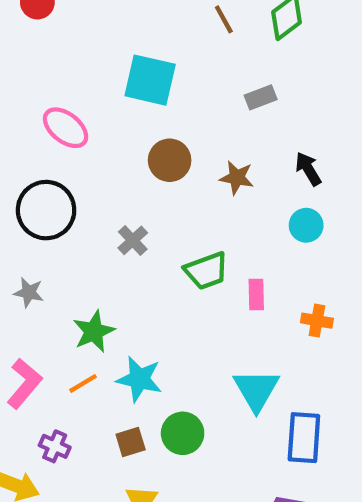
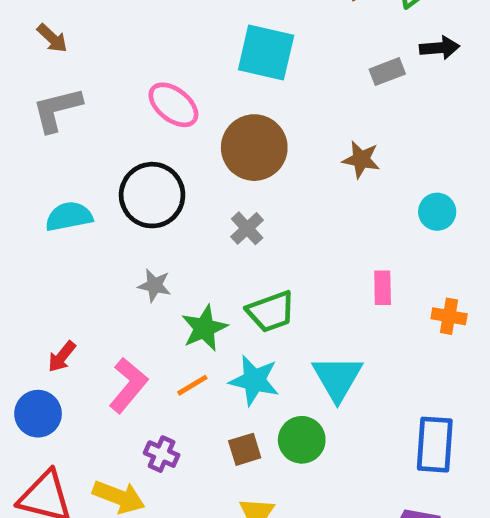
brown circle: (170, 160) -> (254, 148), moved, size x1.4
black arrow: (308, 169) -> (440, 48), moved, turned 116
green trapezoid: (206, 271) -> (271, 312), moved
gray star: (29, 292) -> (154, 285), moved
cyan triangle: (256, 390) -> (337, 378), moved

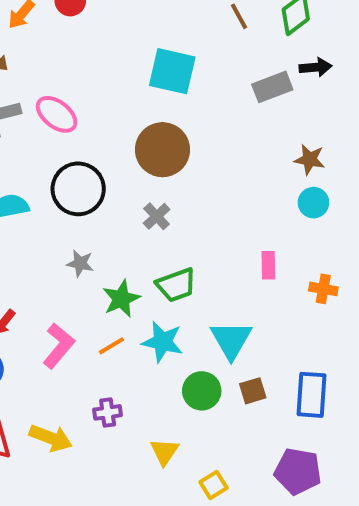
gray rectangle: (387, 72) -> (272, 87), size x1.4
pink ellipse: (173, 105) -> (57, 114), moved
brown star: (361, 159) -> (310, 159), moved
brown square: (245, 449) -> (253, 391), moved
purple cross: (162, 454) -> (108, 412), moved, turned -32

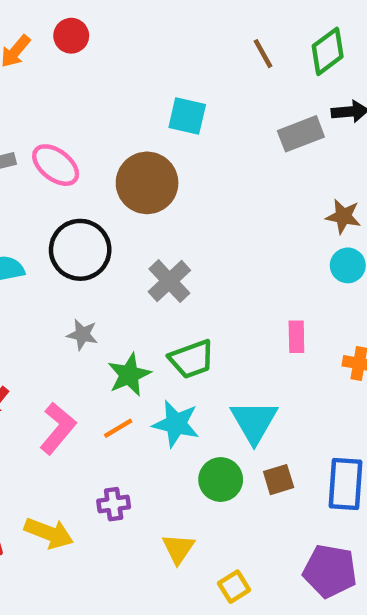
cyan square: (172, 71) -> (187, 116), size x0.7
brown circle: (162, 150) -> (147, 183), moved
gray cross: (157, 216) -> (169, 281), size x1.4

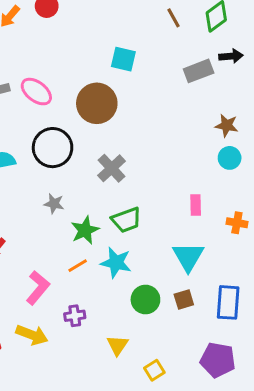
cyan triangle: (254, 422) -> (188, 257), moved
pink L-shape: (58, 428) -> (38, 288), moved

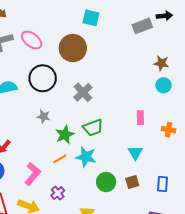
cyan triangle: (188, 257) -> (135, 153), size x0.7
blue rectangle: (228, 302) -> (162, 184), size x0.7
purple cross: (75, 316) -> (58, 193), turned -32

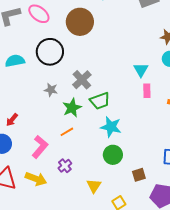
gray cross: (83, 92) -> (82, 80), moved
cyan triangle: (135, 153) -> (141, 70), moved
cyan star: (86, 157) -> (111, 127), moved
brown square: (132, 182) -> (139, 175), moved

